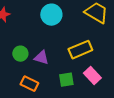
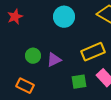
purple triangle: (41, 58) -> (54, 60), turned -42
orange rectangle: (29, 84) -> (25, 86), moved

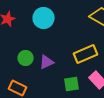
cyan circle: (64, 17) -> (44, 18), moved

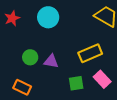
purple triangle: (47, 62) -> (51, 61), turned 35

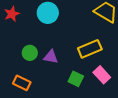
green square: (76, 83) -> (76, 79), turned 35

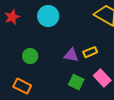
yellow rectangle: (90, 49) -> (90, 52), size x0.6
purple triangle: (51, 57) -> (71, 55), moved

